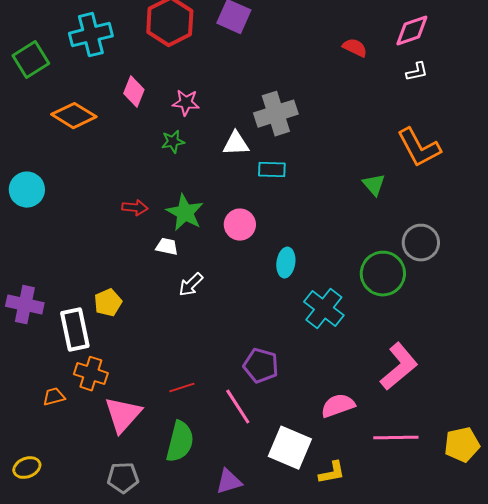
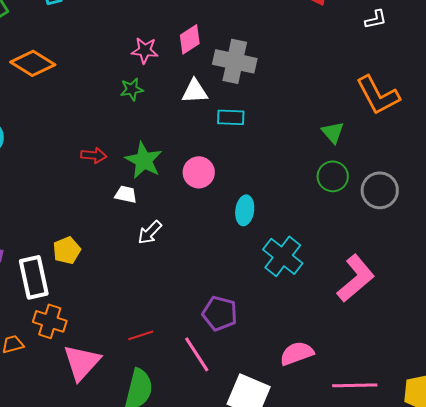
pink diamond: (134, 92) -> (190, 39), moved, turned 36
gray cross: (276, 114) -> (235, 61), turned 30
green circle: (383, 274) -> (333, 176), moved, size x0.7
pink L-shape: (399, 367) -> (356, 278), moved

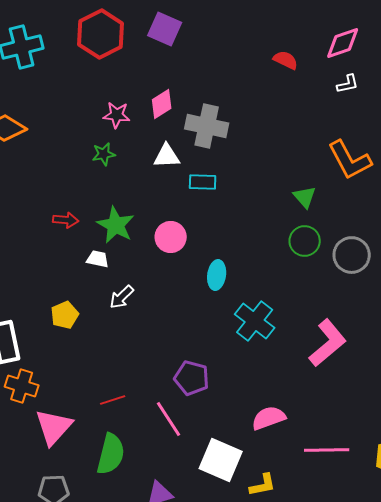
yellow pentagon: (67, 250) -> (65, 315), moved

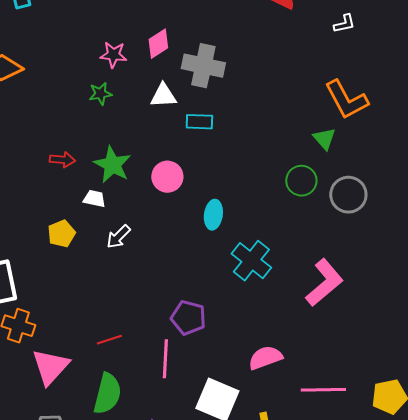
green triangle: (305, 197) -> (324, 139), moved
yellow pentagon: (65, 315) -> (61, 234), moved
pink line: (169, 419) -> (165, 359), turned 36

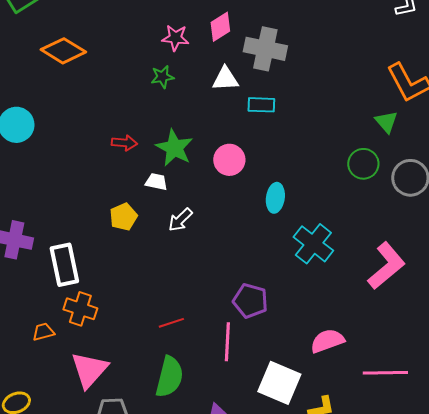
pink triangle: (50, 367) -> (89, 370), moved

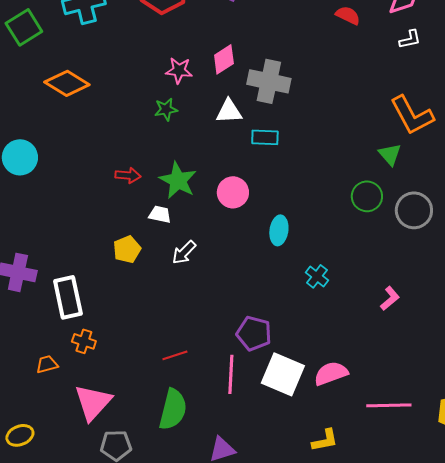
cyan cross: (313, 244) -> (317, 276), size x0.6
pink L-shape: (386, 266) -> (390, 298), size x0.5
orange cross: (80, 309) -> (84, 341), size x0.7
white square: (279, 383) -> (283, 374), moved

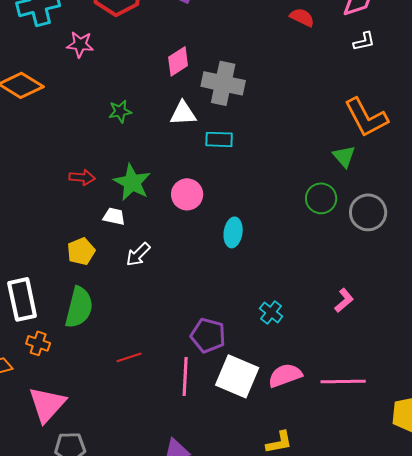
pink star: (179, 70) -> (80, 44), moved
cyan cross: (317, 276) -> (271, 312), moved
pink line: (389, 405) -> (343, 381), moved
green semicircle: (173, 409) -> (79, 307), moved

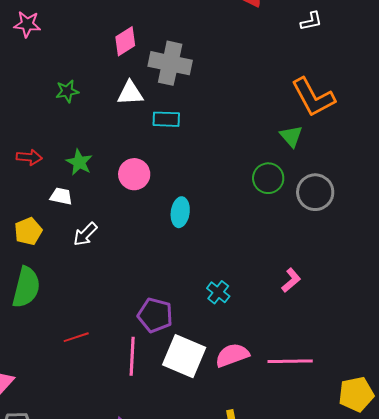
green star: (132, 182) -> (79, 162), size x0.7

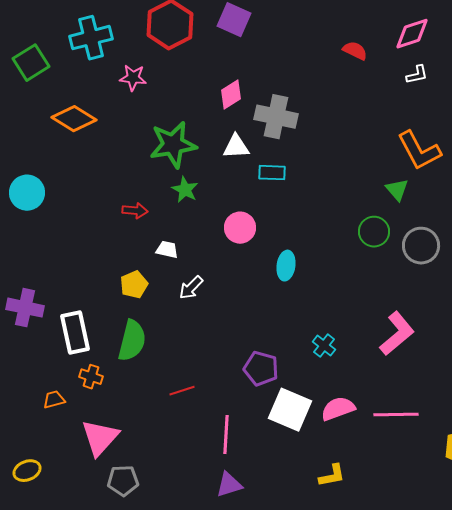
green star: (67, 91) -> (173, 145), size x2.0
green star: (79, 162) -> (185, 190), moved
pink L-shape: (291, 280) -> (397, 334), size x1.8
pink line: (132, 356) -> (226, 435), moved

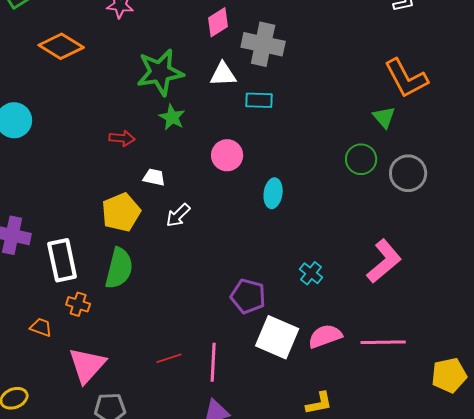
yellow pentagon: (134, 285) -> (121, 212), size x1.4
red line: (182, 391) -> (169, 358), moved
orange trapezoid: (54, 400) -> (41, 327), turned 35

